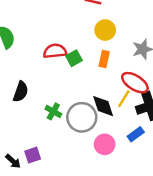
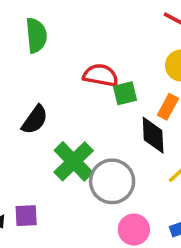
black diamond: (103, 106) -> (153, 135), moved
green cross: (53, 111) -> (74, 161), size x1.6

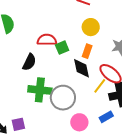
black semicircle: (35, 120) -> (29, 62), moved
green cross: (74, 161) -> (40, 90), turned -30

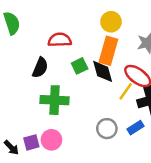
green square: (62, 48) -> (80, 66), moved
orange rectangle: (87, 51) -> (108, 51), size x1.6
gray circle: (63, 98) -> (107, 129), moved, size x0.7
pink circle: (79, 122) -> (51, 140), moved

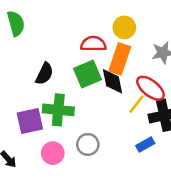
red semicircle: (60, 40) -> (93, 44), moved
green square: (80, 66) -> (88, 74), size x1.5
gray circle: (107, 129) -> (88, 144), moved
purple square: (31, 142) -> (30, 121), moved, size x1.5

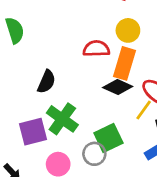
green square: (88, 74) -> (108, 138), moved
black diamond: (113, 81) -> (118, 87), turned -52
green cross: (58, 110) -> (62, 119), turned 32

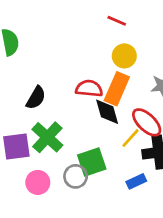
red semicircle: (96, 49) -> (89, 88), moved
black diamond: (118, 87) -> (107, 112), turned 44

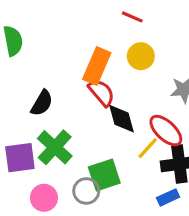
red semicircle: (89, 88) -> (101, 93), turned 44
orange rectangle: (117, 89) -> (97, 66), moved
blue rectangle: (136, 181) -> (168, 197), moved

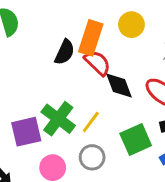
black semicircle: (42, 103) -> (65, 52), moved
yellow line: (148, 148) -> (91, 122), moved
green square: (104, 175) -> (136, 139), moved

